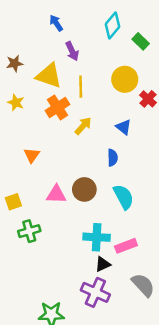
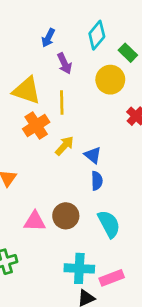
blue arrow: (56, 23) -> (48, 38), moved, turned -119
purple arrow: (72, 51) -> (64, 63), moved
yellow circle: (125, 79) -> (110, 80), moved
blue triangle: (124, 127) -> (93, 155), moved

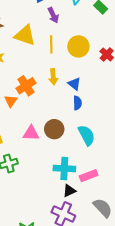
yellow circle: (110, 80) -> (78, 46), moved
orange cross: (36, 126) -> (26, 86), moved
yellow arrow: (64, 146) -> (53, 77), turned 133

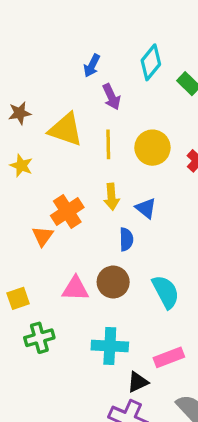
blue semicircle: (77, 103) -> (126, 239), moved
cyan cross: (64, 169) -> (110, 346), moved

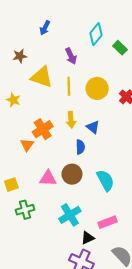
blue arrow: (92, 66) -> (45, 28), moved
brown star: (20, 113) -> (20, 56), moved
cyan cross: (110, 346) -> (70, 215), turned -35

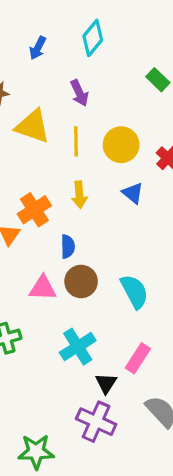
cyan diamond: (96, 34) -> (93, 38), moved
blue triangle: (93, 127) -> (133, 193), moved
blue semicircle: (80, 147) -> (68, 246), moved
pink rectangle: (108, 222) -> (138, 358), turned -36
black triangle: (88, 238) -> (106, 383), turned -32

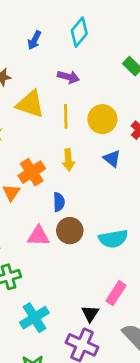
purple arrow: (79, 93) -> (68, 77), turned -50
cyan semicircle: (134, 291) -> (113, 239), turned 108
cyan cross: (78, 347) -> (34, 318), moved

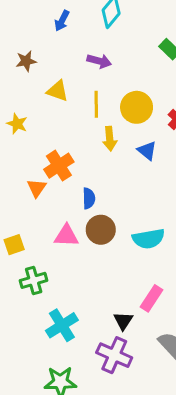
yellow triangle: (30, 104) -> (57, 91), size x0.7
yellow arrow: (68, 160) -> (110, 139), moved

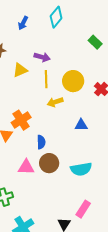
purple arrow: (99, 61) -> (42, 57), moved
yellow triangle: (57, 91) -> (20, 70), turned -42
yellow arrow: (110, 139) -> (55, 102), turned 77
blue triangle: (147, 151) -> (81, 125), moved, turned -40

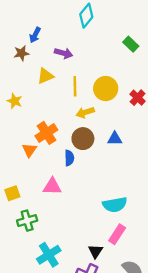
blue arrow: (23, 23) -> (35, 35), moved
purple arrow: (42, 57) -> (64, 53), moved
brown circle: (49, 163) -> (83, 139), moved
cyan semicircle: (81, 169) -> (115, 205), moved

